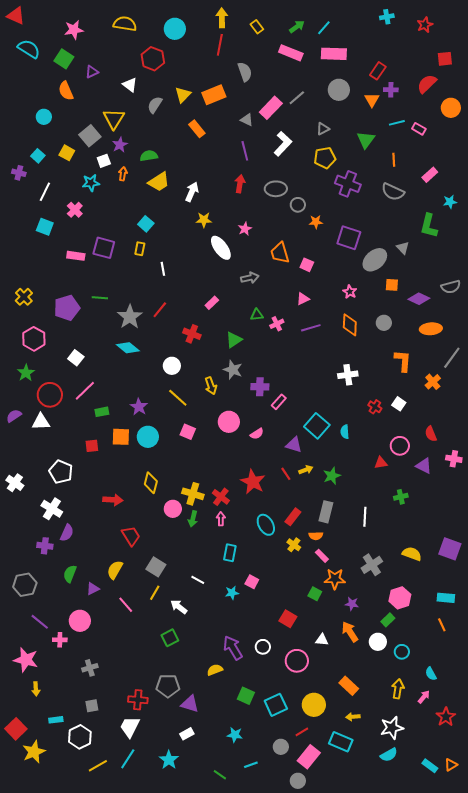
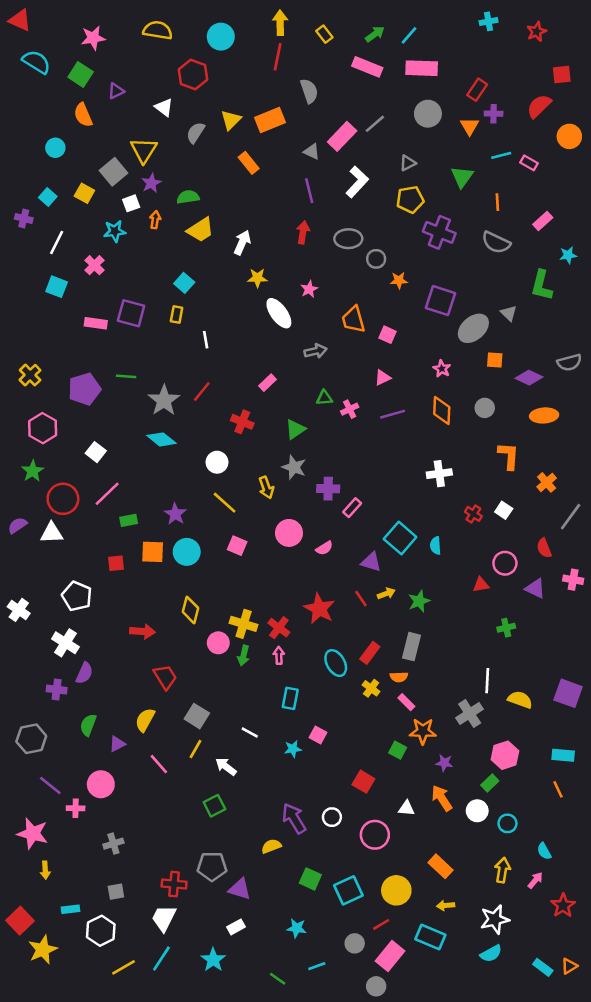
gray line: (452, 358) -> (571, 517), moved
white line: (365, 517) -> (487, 681), moved

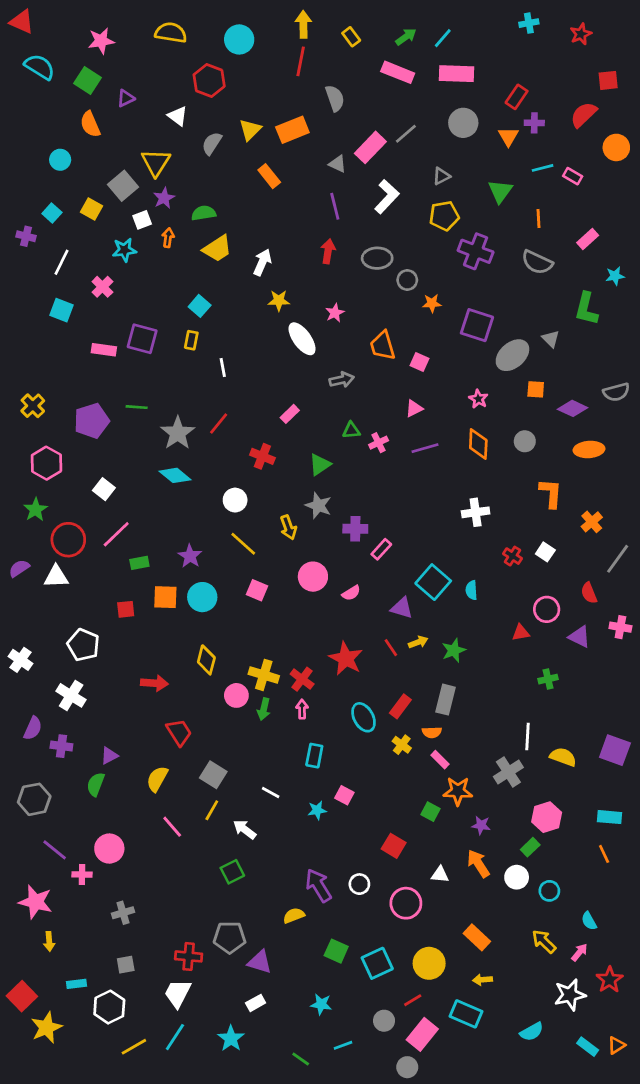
purple semicircle: (84, 673) -> (33, 728), moved
purple triangle: (117, 744) -> (109, 756), moved
yellow arrow: (502, 870) -> (544, 941), turned -55
white star: (495, 919) -> (570, 995), moved

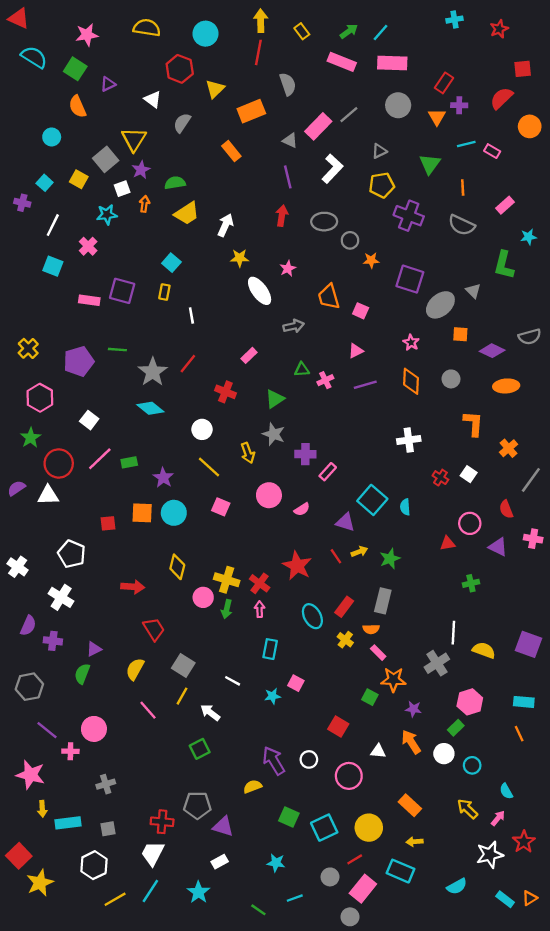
yellow triangle: (250, 130) -> (215, 89), moved
green rectangle: (139, 563) -> (129, 462), moved
cyan rectangle: (77, 984) -> (68, 823), moved, size x1.5

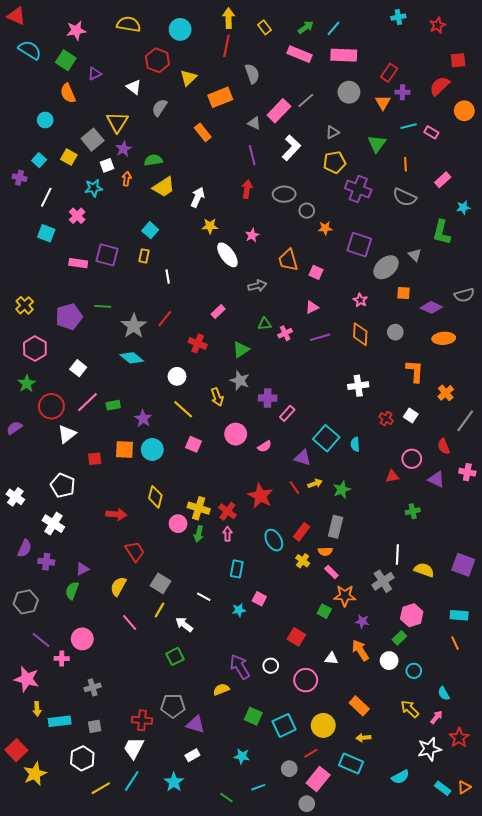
white triangle: (48, 495) -> (67, 434), moved, turned -36

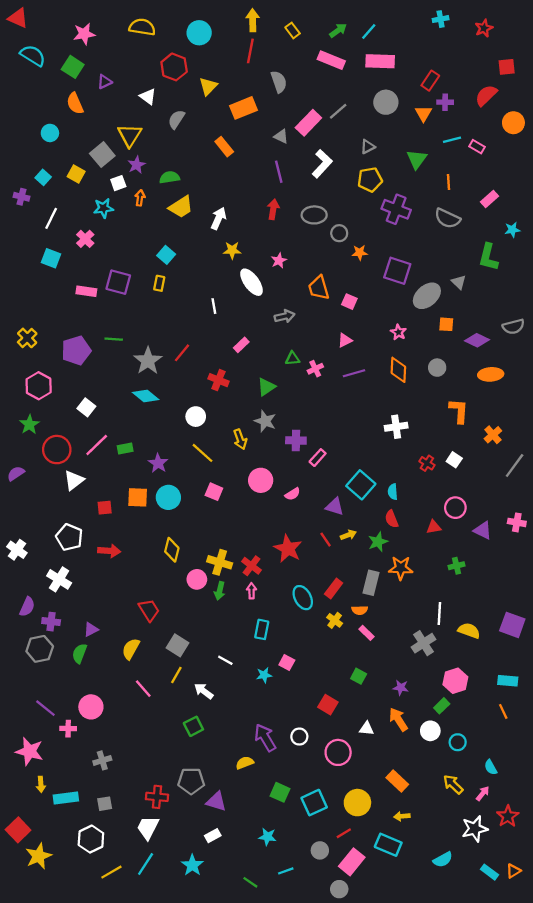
white line: (168, 277) -> (214, 306), moved
red semicircle: (444, 446) -> (392, 519), moved
red arrow: (116, 514) -> (109, 551), moved
orange star: (345, 596) -> (401, 568), moved
gray hexagon: (26, 602) -> (40, 649), moved

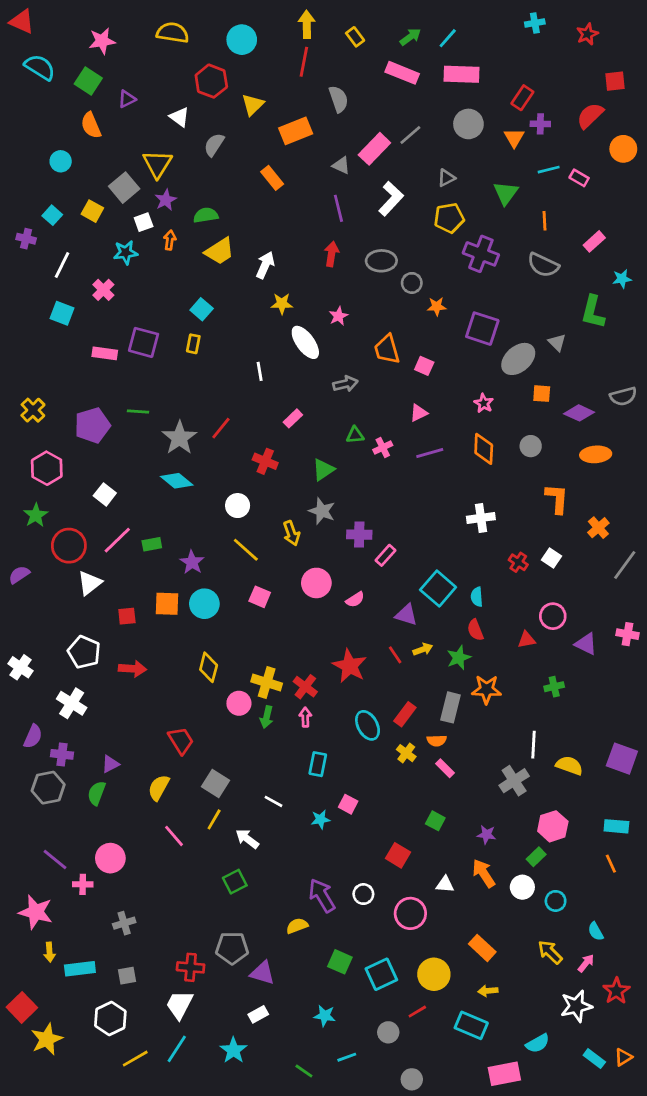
pink rectangle: (352, 862) -> (504, 1074), moved, turned 40

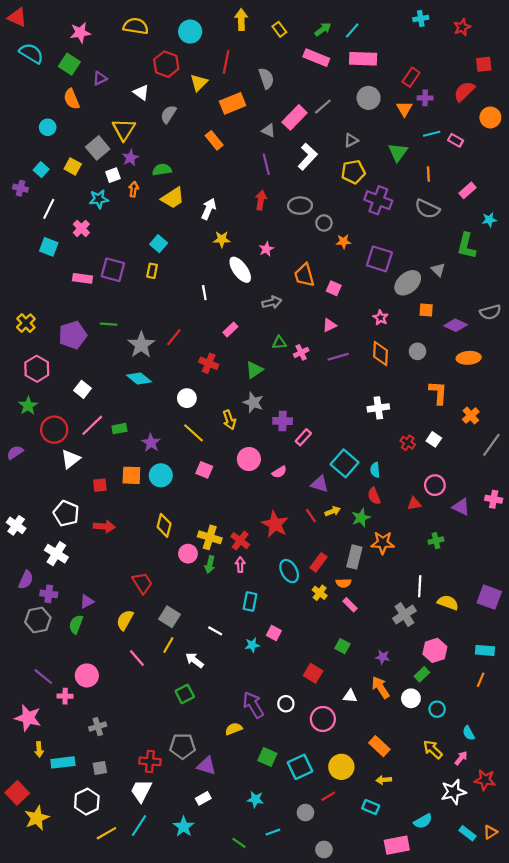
red line: (304, 62) -> (226, 62), moved
orange line: (611, 864) -> (481, 680), turned 48
red star: (616, 991) -> (485, 780), turned -30
cyan rectangle: (471, 1025) -> (371, 807), size x0.7

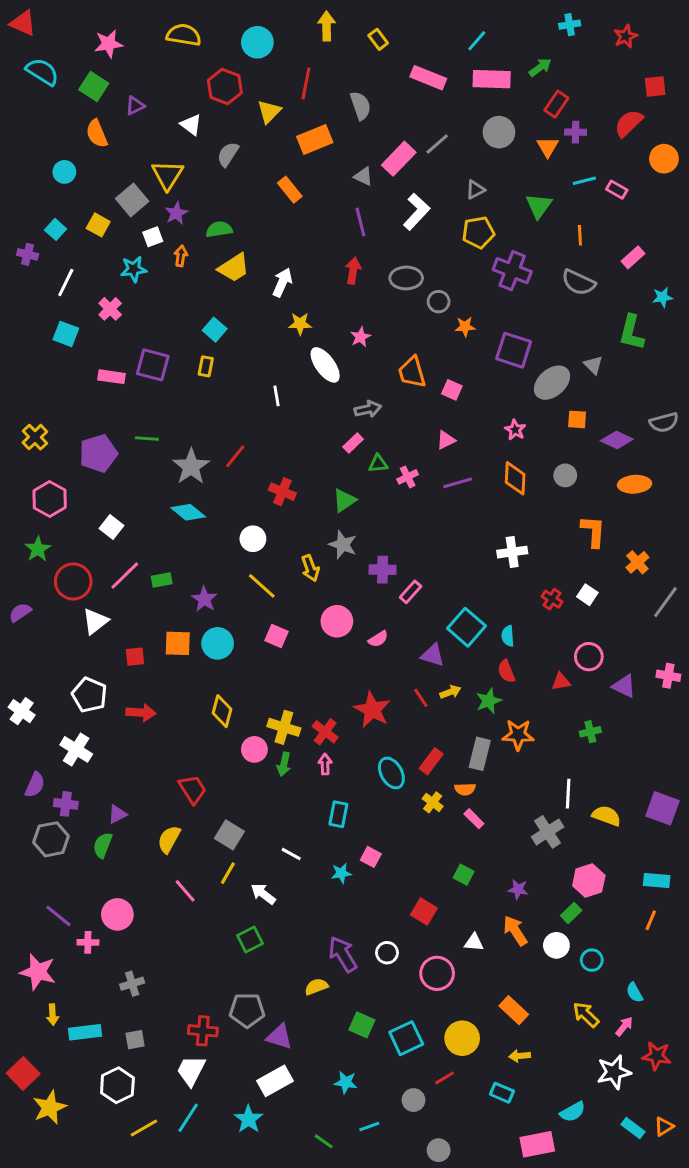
green arrow: (323, 29) -> (540, 67), moved
pink rectangle: (230, 330) -> (353, 443), moved
white rectangle: (203, 798) -> (275, 1081), size x1.6

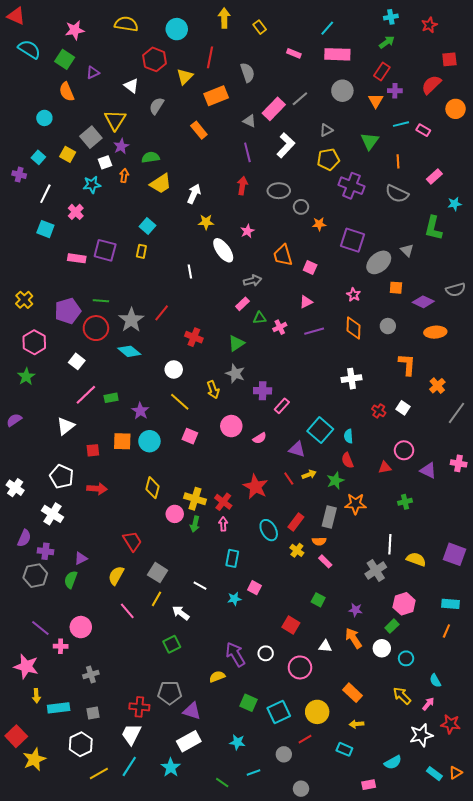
green arrow: (540, 67) -> (387, 42), moved
pink rectangle: (428, 78) -> (294, 53), size x0.6
red circle: (73, 581) -> (96, 328), moved
pink rectangle: (537, 1144) -> (369, 785), size x0.6

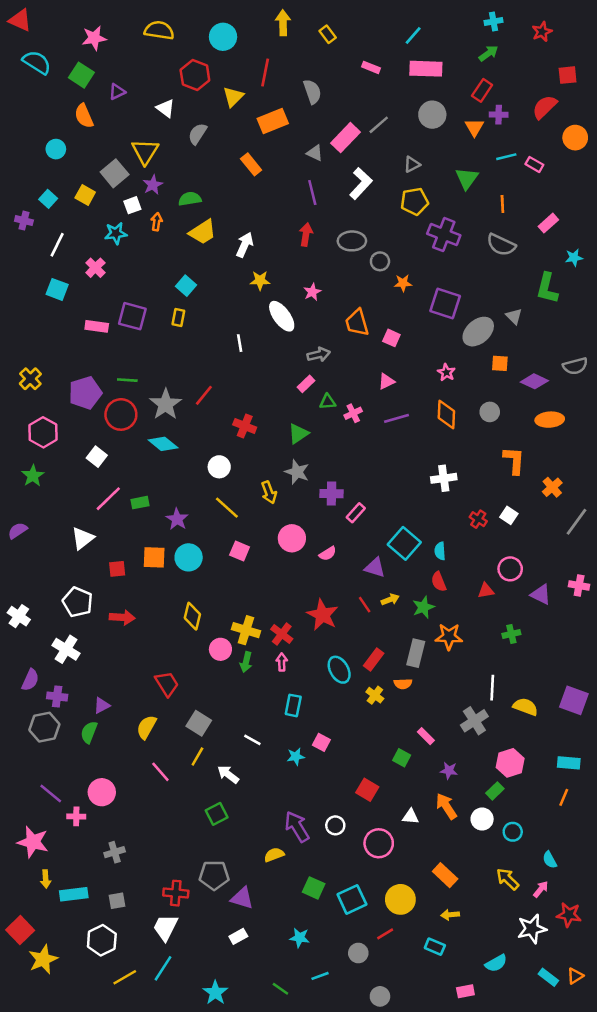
pink rectangle: (325, 561) -> (426, 736), moved
white rectangle: (189, 741) -> (238, 936), size x0.6
cyan star: (171, 767) -> (215, 993), moved

